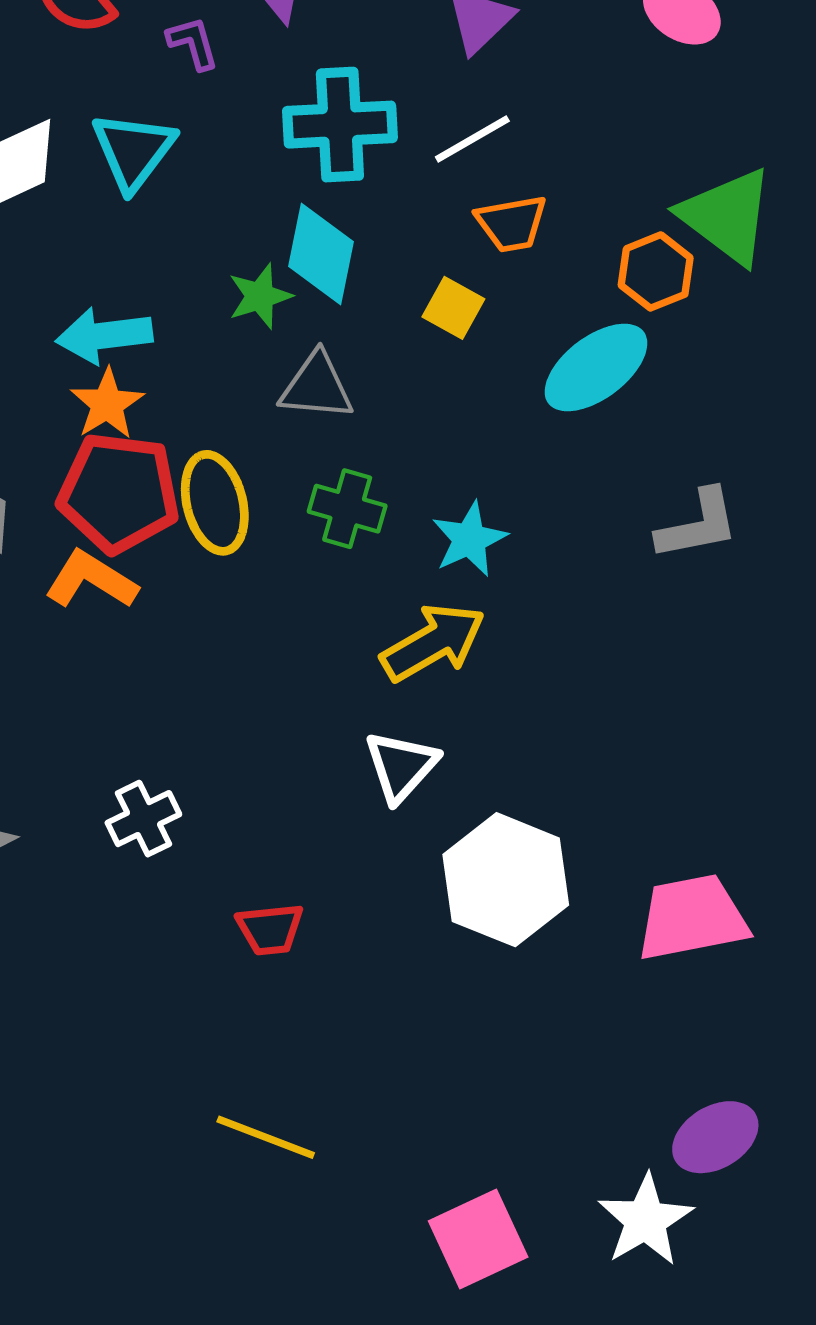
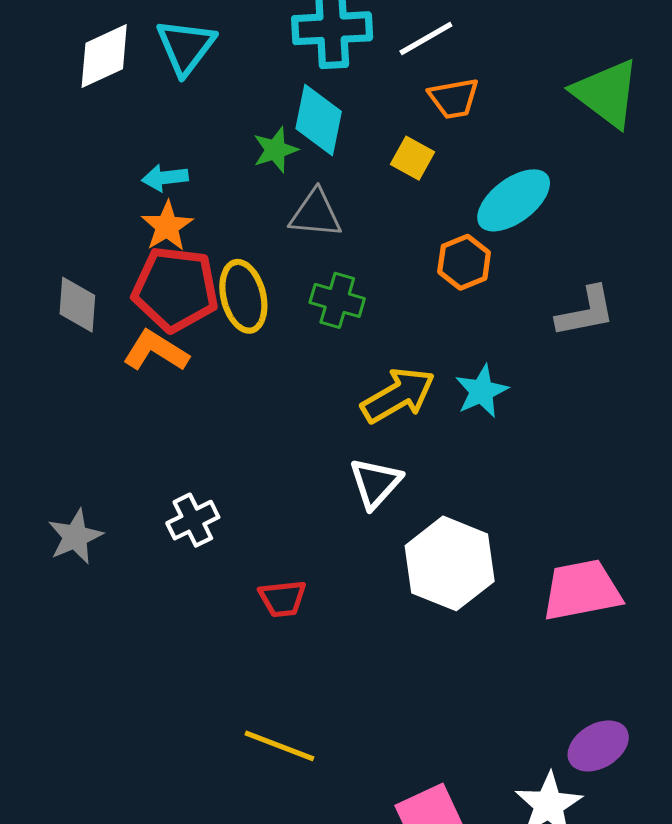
orange hexagon: (656, 271) -> (464, 262), moved
cyan arrow: (104, 336) -> (165, 178), size x0.7
cyan star: (469, 539) -> (482, 391), moved

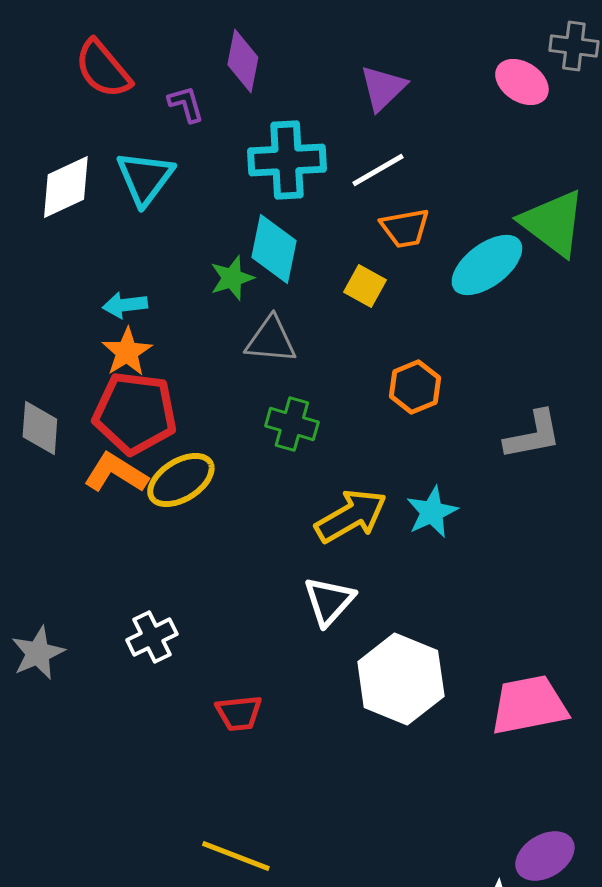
cyan ellipse: (514, 200) -> (487, 265), moved
yellow ellipse: (243, 296) -> (181, 480), moved, turned 72

